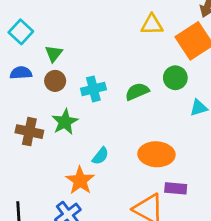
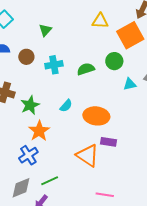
green triangle: (54, 54) -> (45, 30), moved
green star: (65, 122) -> (30, 105), moved
cyan semicircle: (100, 156) -> (66, 106), moved

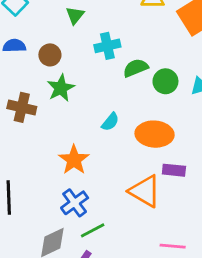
green circle: (114, 61) -> (165, 81), moved
cyan cross: (54, 65) -> (107, 46), moved
green star: (30, 105) -> (61, 88), moved
blue cross: (28, 155) -> (75, 203), moved

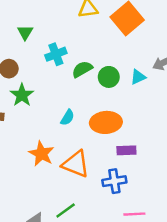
orange triangle: (145, 191) -> (76, 164), moved
blue cross: (75, 203) -> (114, 181), moved, turned 35

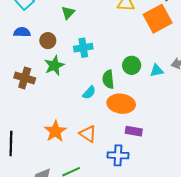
cyan cross: (56, 54) -> (83, 48), moved
green semicircle: (82, 69) -> (108, 79), moved, turned -78
orange star: (41, 154) -> (55, 131), moved
orange triangle: (76, 164) -> (88, 134), size x0.7

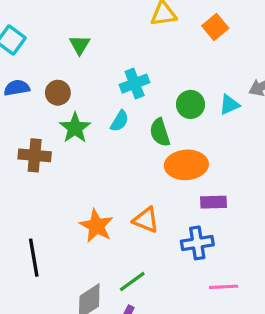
orange square: (158, 19) -> (215, 27), size x0.6
cyan cross: (83, 48) -> (135, 84), moved
cyan semicircle: (89, 93) -> (120, 121), moved

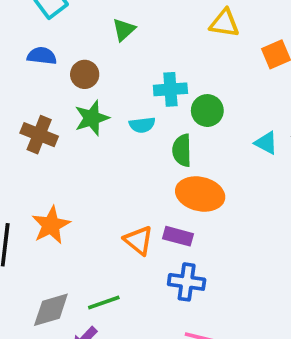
green circle: (190, 104) -> (207, 111), moved
cyan triangle: (229, 105) -> (266, 143), turned 35
cyan semicircle: (120, 121) -> (142, 125), turned 35
purple rectangle: (213, 202) -> (178, 236), moved
orange star: (96, 226) -> (51, 225), moved

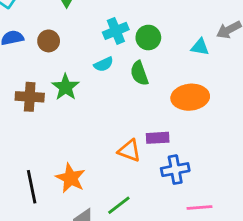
green star: (92, 118) -> (66, 87), moved
orange ellipse: (200, 194) -> (190, 97), moved
orange star: (51, 225) -> (71, 178), moved

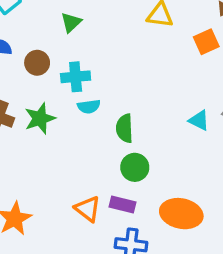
cyan cross: (116, 31) -> (76, 77), moved
green circle: (148, 38) -> (135, 167), moved
orange ellipse: (190, 97) -> (181, 214), moved

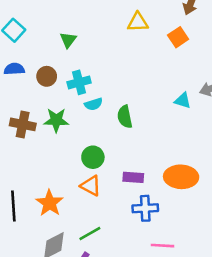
green star: (40, 118) -> (56, 120), turned 30
green circle: (135, 167) -> (93, 157), moved
orange triangle: (88, 209) -> (91, 186), moved

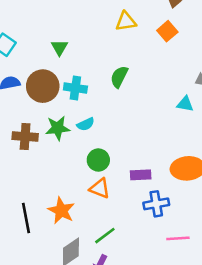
brown circle: (47, 76) -> (43, 86), size x1.6
cyan cross: (79, 82) -> (75, 88), turned 30
cyan triangle: (183, 101) -> (185, 104), moved
cyan semicircle: (94, 104) -> (86, 124), moved
green semicircle: (125, 117) -> (119, 77), moved, turned 45

